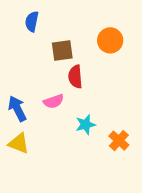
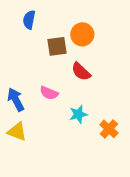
orange circle: (110, 40) -> (82, 34), moved
red semicircle: (75, 77) -> (81, 72), moved, turned -42
pink semicircle: (54, 101) -> (49, 93), turned 42

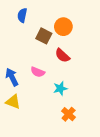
brown square: (57, 46) -> (44, 36), turned 35
orange cross: (109, 129) -> (69, 114), moved

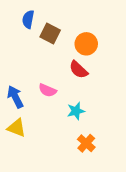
orange circle: (63, 27) -> (86, 44), moved
brown square: (44, 36) -> (50, 34), moved

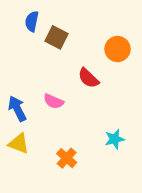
orange circle: (86, 44) -> (118, 49), moved
cyan star: (76, 111) -> (115, 139), moved
orange cross: (86, 143) -> (67, 158), moved

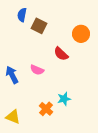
cyan star: (115, 139) -> (64, 99), moved
yellow triangle: (19, 144) -> (13, 117), moved

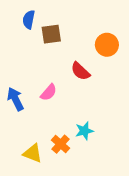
brown square: (39, 26) -> (51, 34), turned -35
pink semicircle: (37, 70) -> (49, 92), turned -72
yellow triangle: (13, 117) -> (33, 153), moved

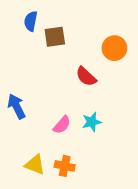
pink semicircle: (49, 92) -> (62, 125), moved
cyan star: (84, 131) -> (92, 122), moved
orange cross: (61, 144) -> (65, 166), moved, turned -30

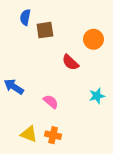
blue arrow: (16, 106) -> (14, 87), turned -30
cyan star: (92, 122) -> (97, 96), moved
pink semicircle: (62, 125) -> (51, 102), turned -91

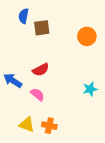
red semicircle: (70, 62) -> (41, 70), moved, turned -70
pink semicircle: (51, 102) -> (37, 94), moved

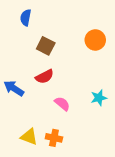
brown square: (42, 28) -> (46, 46), moved, turned 35
pink semicircle: (37, 94) -> (62, 104), moved

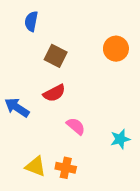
cyan star: (99, 98) -> (120, 139), moved

